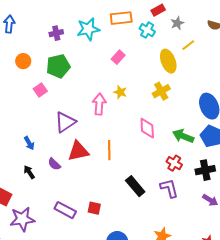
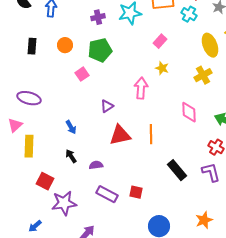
yellow star: (120, 92) -> (162, 68), moved
purple triangle: (65, 122) -> (107, 106), size x0.6
purple semicircle: (54, 164) -> (96, 165), moved, turned 128

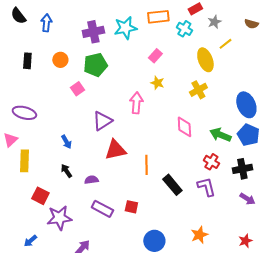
purple cross: (98, 17) -> (93, 32), size x1.5
purple triangle: (107, 106) -> (102, 121), size x1.5
orange line: (151, 134) -> (146, 165), moved

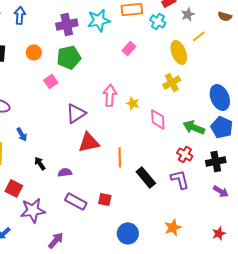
yellow star: (157, 83) -> (133, 103), moved
blue arrow: (66, 142) -> (22, 134), moved

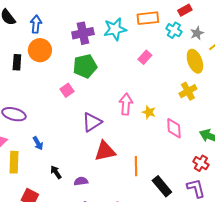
gray star: (188, 14) -> (197, 33), moved
orange circle: (34, 52) -> (40, 50), moved, size x1.5

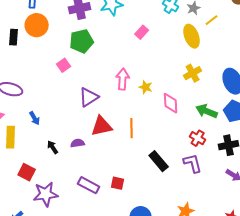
yellow cross: (188, 91) -> (193, 73), moved
orange line: (136, 166) -> (132, 128), moved
purple semicircle: (81, 181) -> (78, 143), moved

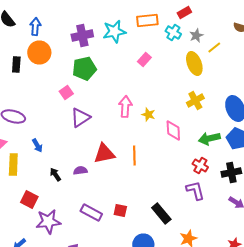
purple triangle: (89, 97) -> (80, 118), moved
green arrow: (207, 111) -> (209, 138), turned -35
black rectangle: (159, 161) -> (161, 214), moved

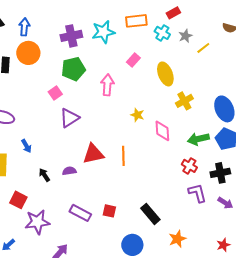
yellow ellipse: (194, 64) -> (165, 74), moved
pink arrow: (125, 106) -> (107, 85), moved
purple L-shape: (195, 190) -> (197, 193), moved

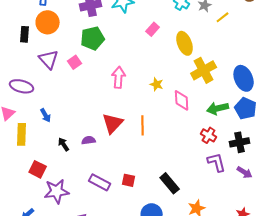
pink arrow: (107, 85) -> (119, 77), moved
yellow cross: (184, 101) -> (204, 70), size x1.4
purple triangle: (69, 118) -> (49, 59), moved, turned -40
red triangle: (93, 154) -> (113, 123), turned -35

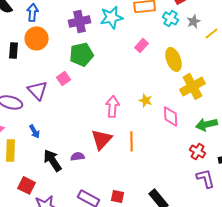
purple triangle: (49, 59) -> (38, 90), moved
pink arrow: (119, 77) -> (113, 106), moved
black arrow: (64, 144) -> (53, 160), size x1.6

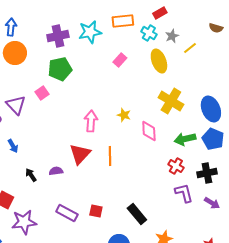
yellow ellipse: (174, 59) -> (159, 61), moved
yellow cross: (193, 86) -> (171, 101), turned -30
black arrow: (53, 160) -> (31, 175), size x0.6

